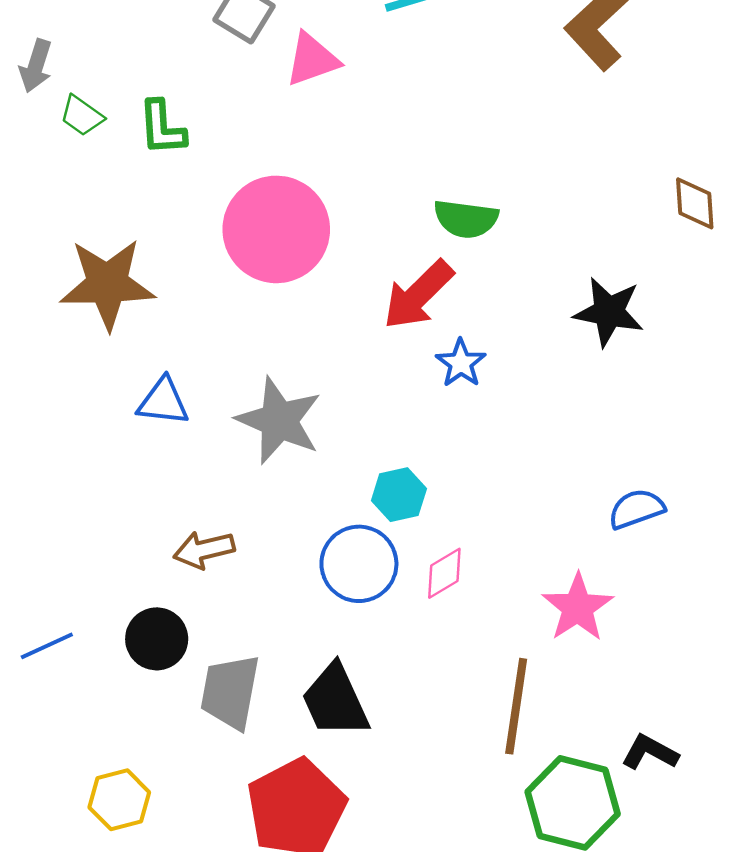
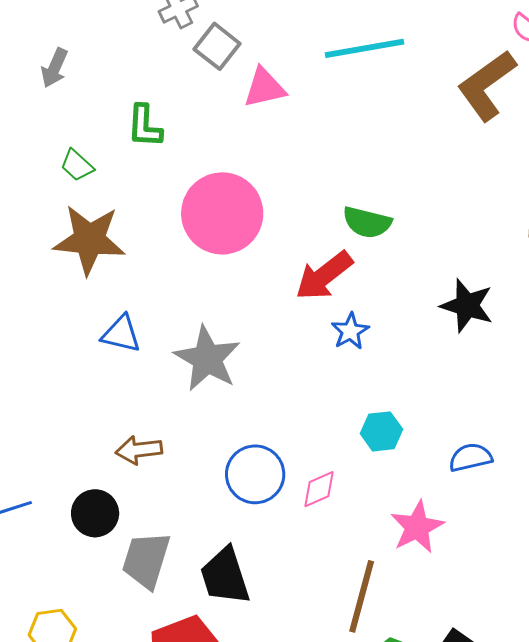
green trapezoid: (82, 116) -> (77, 165), moved
cyan hexagon: (399, 495) -> (381, 431), moved

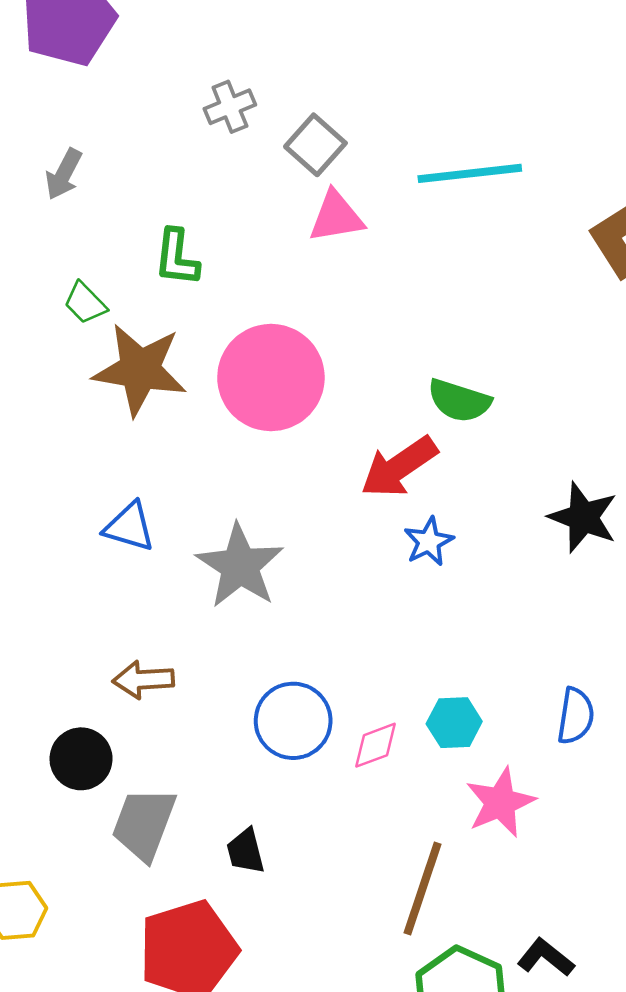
gray square: (217, 46) -> (315, 145), moved
brown star: (89, 240) -> (140, 370), moved
cyan hexagon: (381, 431) -> (454, 723), moved
blue semicircle: (470, 457) -> (576, 716), turned 108
black trapezoid: (225, 576) -> (246, 851), size x0.6

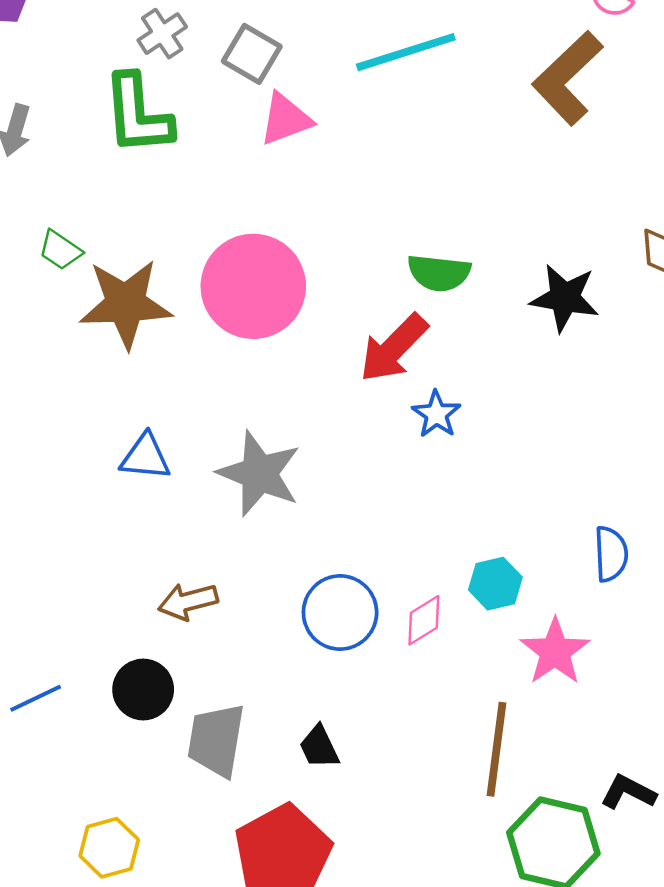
green L-shape: (177, 257) -> (138, 114), moved, size x1.5
black star: (583, 517) -> (565, 298), moved

